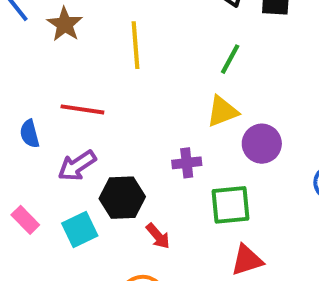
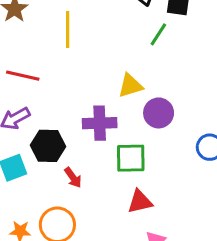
green line: (230, 59) -> (158, 34), moved
purple cross: (187, 163) -> (100, 123), size x1.5

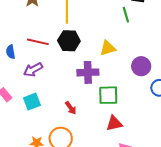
green line: (158, 34) -> (126, 15), turned -49
purple circle: (159, 113) -> (141, 66), moved
black hexagon: (48, 146) -> (69, 41), moved

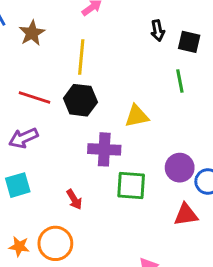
green line: (126, 15) -> (180, 81), moved
purple circle: (141, 66) -> (180, 168), moved
red triangle: (114, 123) -> (186, 215), moved

